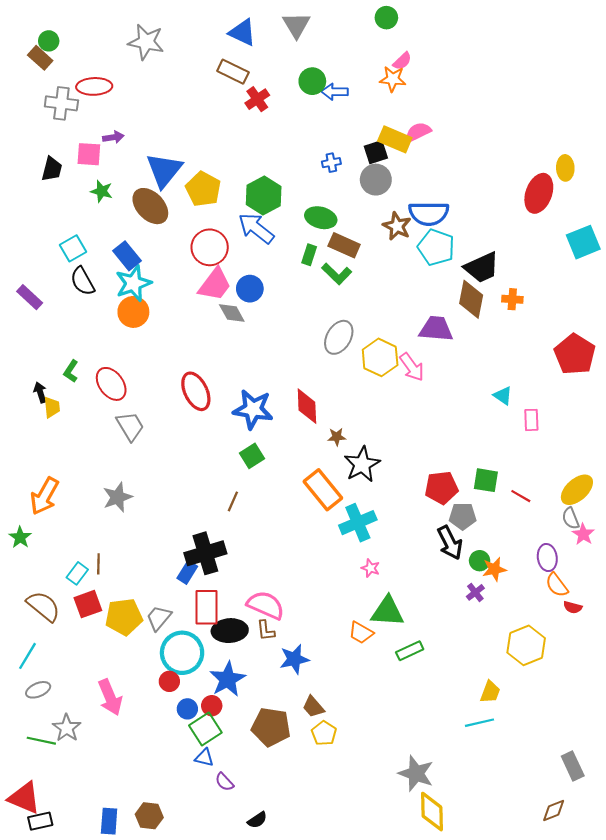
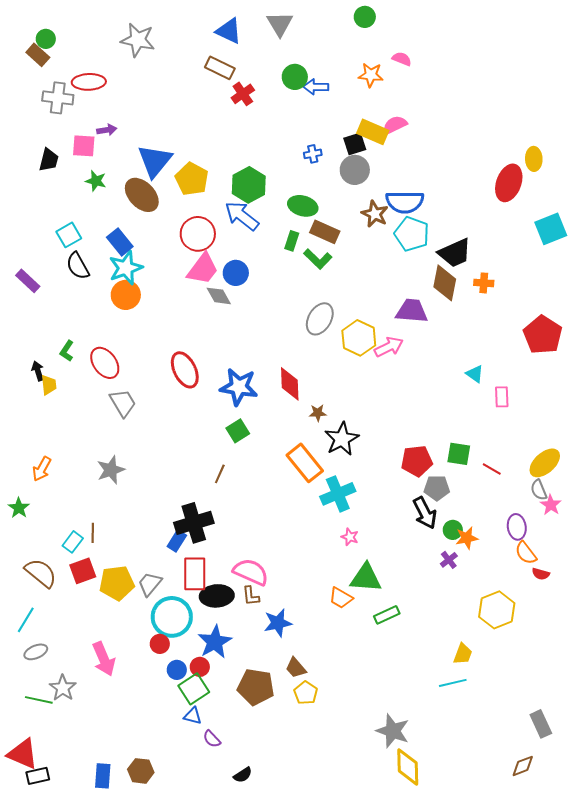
pink semicircle: (402, 61) -> (402, 59), moved, turned -114
pink arrow: (412, 367) -> (389, 347), turned -80
orange arrow: (44, 496) -> (42, 469), size x0.7

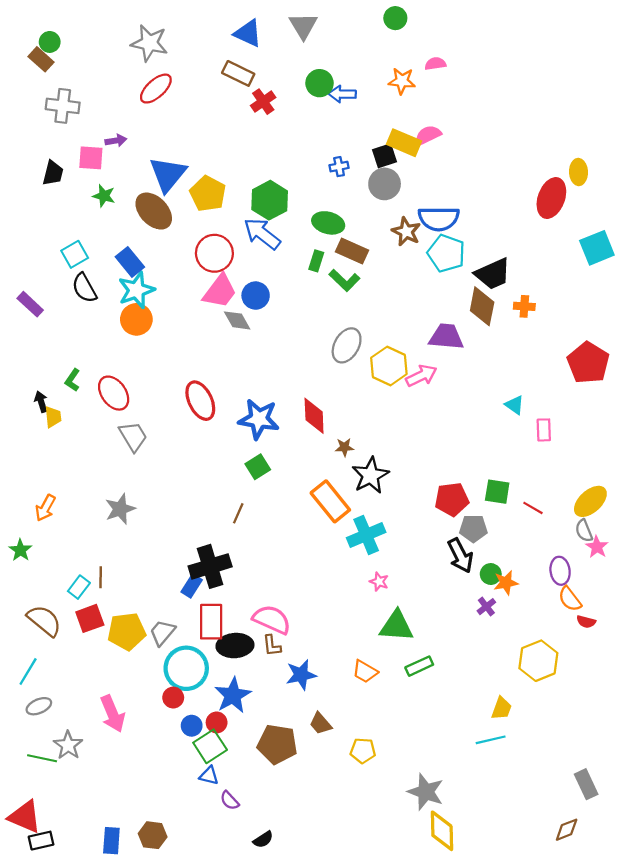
pink semicircle: (402, 59) -> (435, 64), turned -30
red ellipse: (89, 82) -> (156, 89), moved, turned -40
orange trapezoid: (341, 598) -> (365, 672), moved
yellow pentagon: (306, 693) -> (363, 751), moved, turned -30

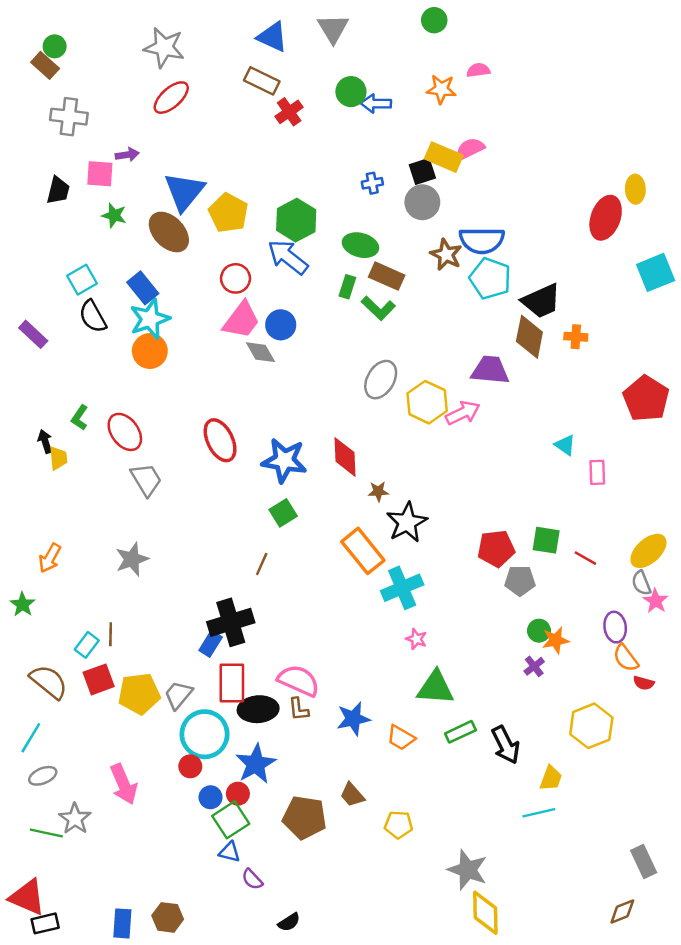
red circle: (214, 253) -> (236, 278), size x0.7
black arrow: (460, 556) -> (506, 745), moved
blue star: (301, 675) -> (353, 719), moved

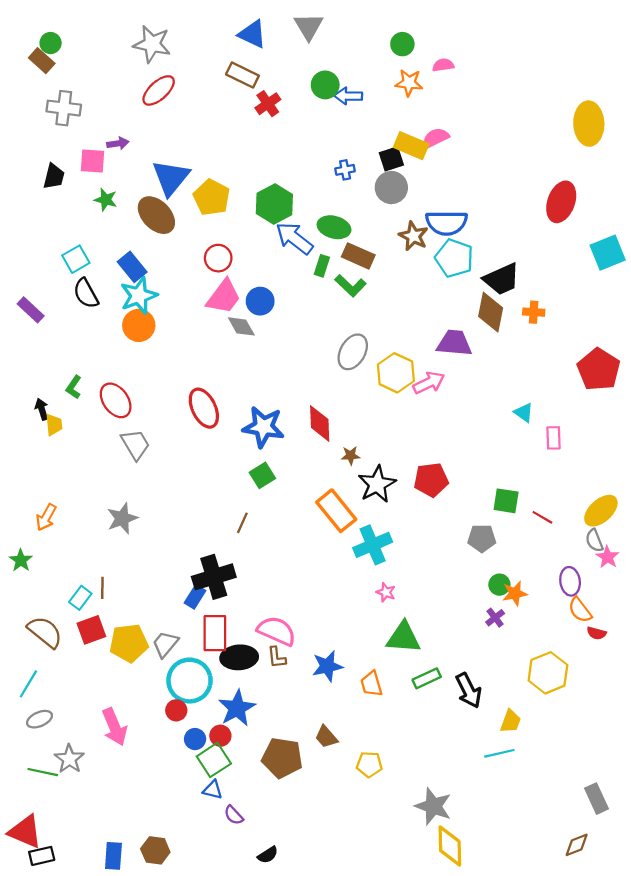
green circle: (434, 20) -> (402, 44), moved
yellow ellipse: (635, 189) -> (589, 124), moved, size x1.6
blue arrow: (288, 257) -> (294, 238), moved
red pentagon: (496, 549) -> (431, 480), moved
orange trapezoid: (401, 738) -> (371, 684), turned 44

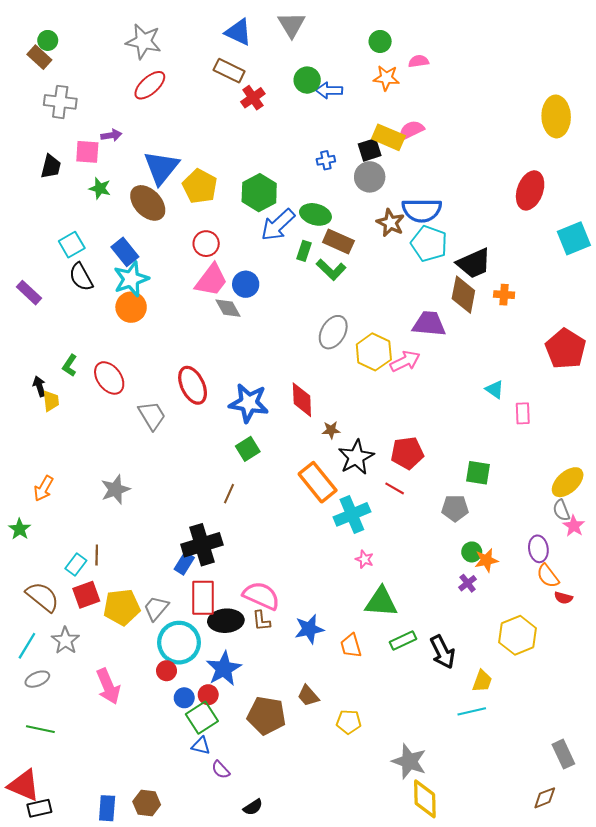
blue arrow: (294, 238) -> (278, 225), turned -81
gray trapezoid: (135, 445) -> (152, 415), moved
red line: (542, 517) -> (395, 488), moved
gray star: (69, 759) -> (65, 641), moved

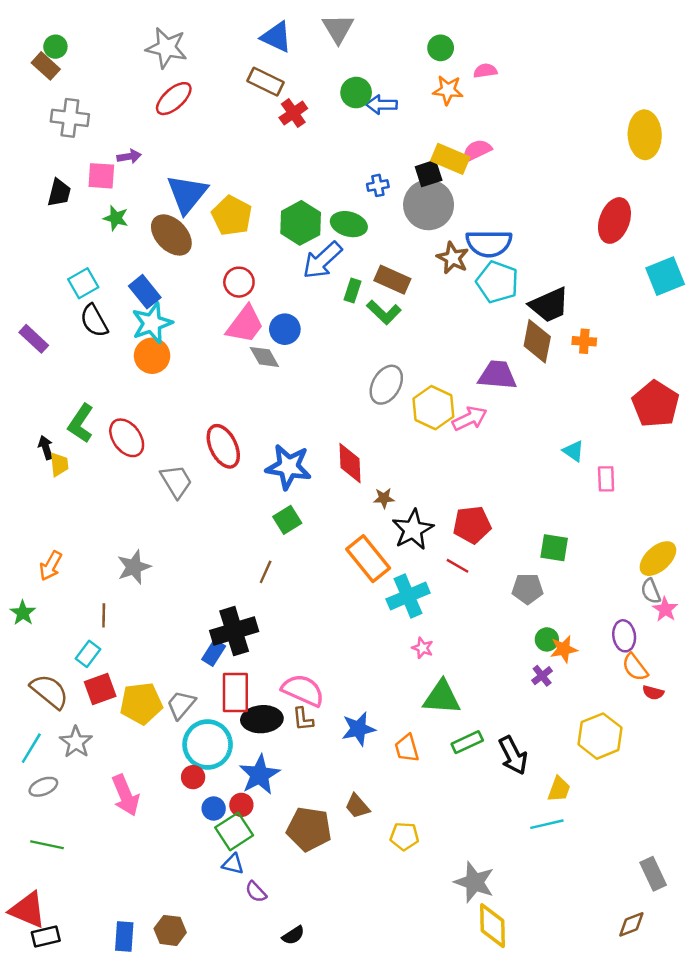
gray circle: (370, 177) -> (429, 205), size x1.4
green ellipse: (315, 214) -> (349, 224), moved
green L-shape: (70, 365) -> (81, 423), size x1.5
brown line: (97, 555) -> (104, 615), moved

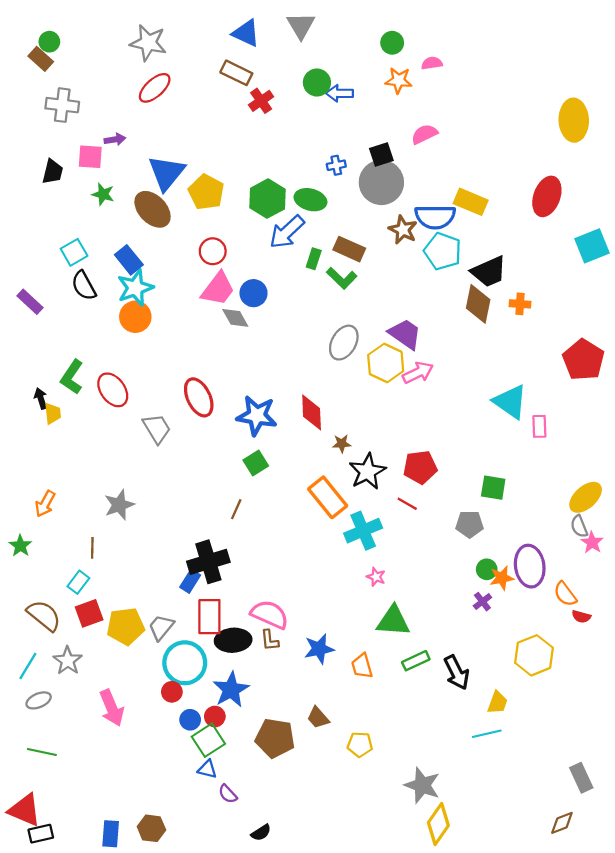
yellow rectangle: (450, 159) -> (471, 202), moved
purple trapezoid: (497, 375) -> (405, 334), moved, turned 30
cyan triangle: (573, 451) -> (510, 402), size x1.8
purple ellipse: (624, 636) -> (530, 566), moved, size x1.5
yellow diamond: (493, 926) -> (438, 824), turned 36

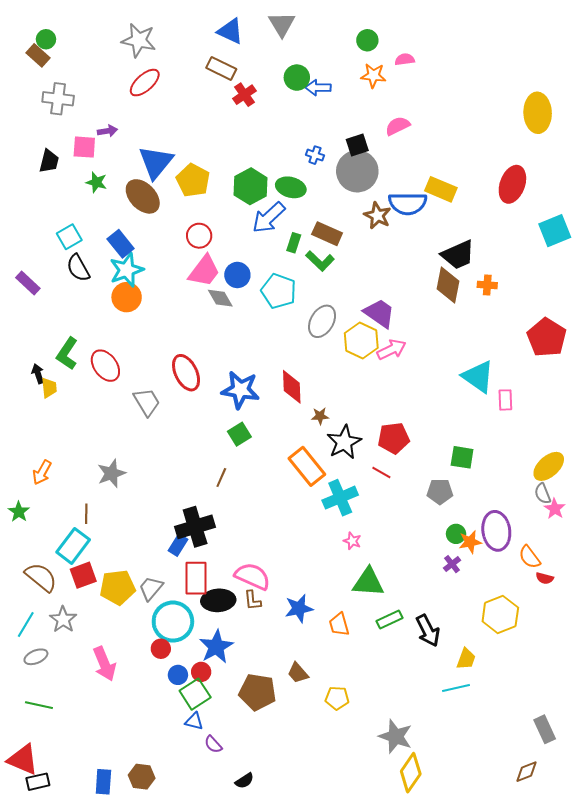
blue cross: (336, 165) -> (315, 155), turned 30
cyan pentagon: (443, 251) -> (279, 291), moved
cyan rectangle: (78, 582) -> (73, 546), size x1.6

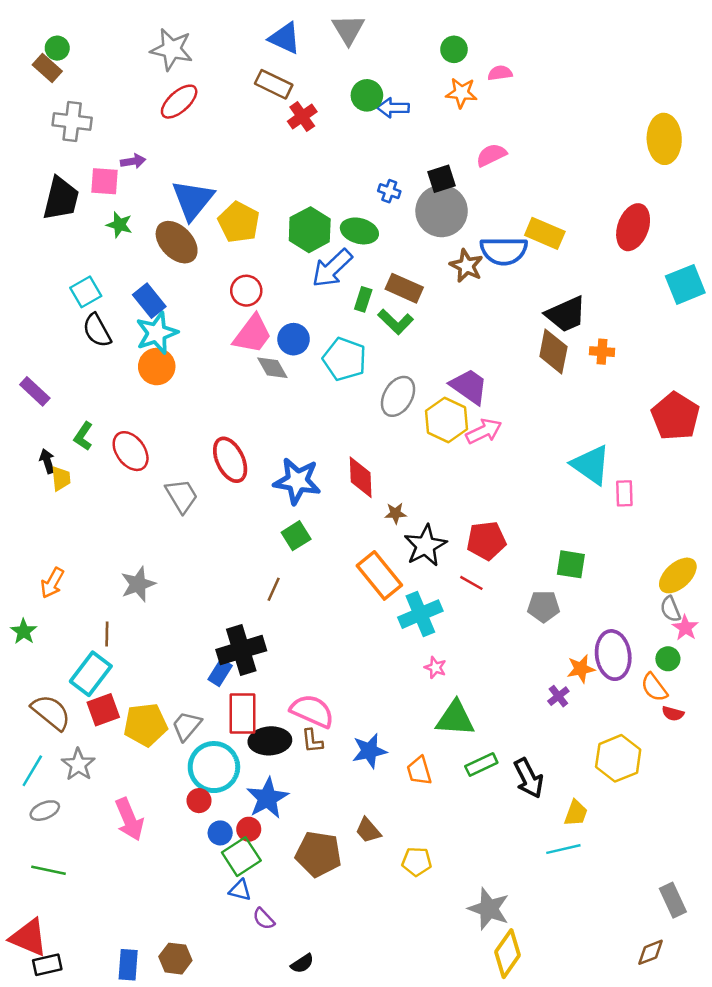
black trapezoid: (49, 161) -> (61, 199), size x1.5
purple rectangle: (28, 283) -> (35, 391), moved
green L-shape: (67, 354) -> (83, 436), size x0.7
green circle: (456, 534) -> (668, 659), moved

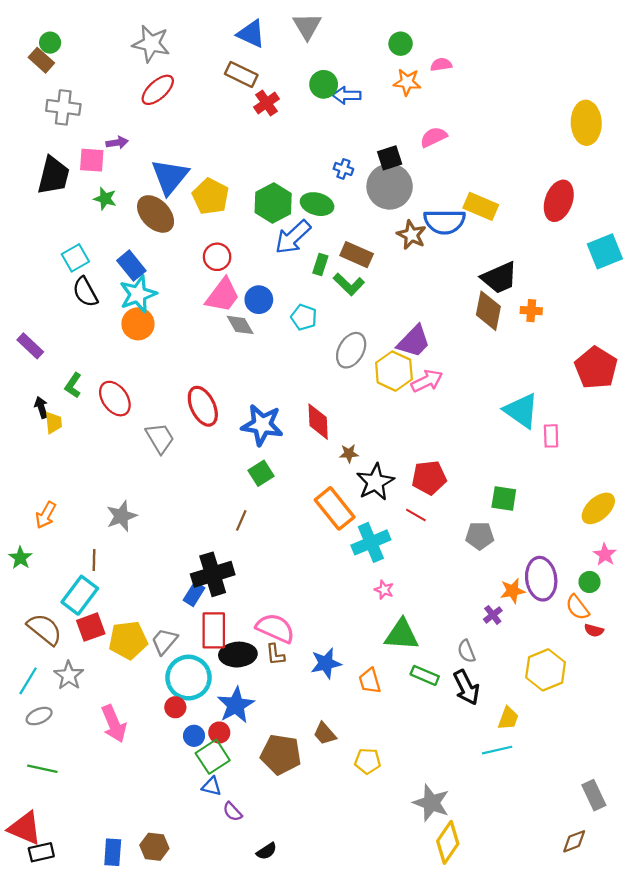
cyan pentagon: (345, 359) -> (304, 317), size x0.7
purple trapezoid: (469, 386) -> (414, 341), turned 99
gray semicircle: (670, 609) -> (466, 651), moved
green rectangle: (481, 765) -> (425, 675), turned 48

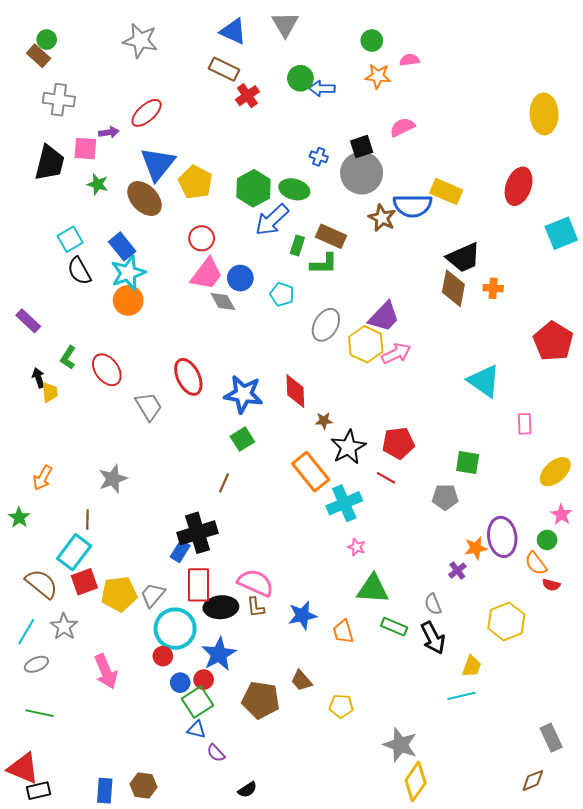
red ellipse: (158, 90) -> (147, 113), moved
green L-shape: (349, 284) -> (324, 264), turned -44
pink rectangle: (551, 436) -> (525, 424), moved

